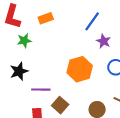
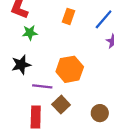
orange rectangle: (46, 18) -> (69, 16), moved, turned -56
orange hexagon: (80, 69) -> (70, 69), moved

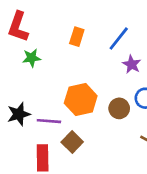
black star: (21, 65) -> (19, 114), moved
brown circle: (100, 113) -> (119, 108), moved

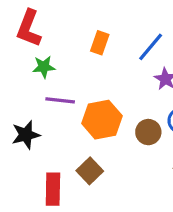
purple line: (49, 121) -> (60, 100), moved

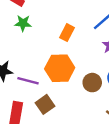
orange rectangle: (100, 43) -> (67, 33), moved
purple line: (60, 100) -> (28, 81), moved

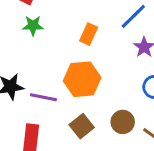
brown circle: (92, 83) -> (123, 122), moved
brown square: (45, 104) -> (82, 126), moved

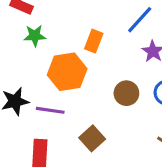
orange hexagon: (82, 79) -> (67, 72), moved
brown circle: (123, 122) -> (126, 93), moved

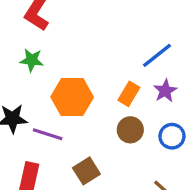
green star: (35, 36) -> (32, 60), moved
orange rectangle: (94, 41) -> (129, 94), moved

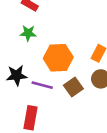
brown square: (86, 171) -> (73, 87), moved

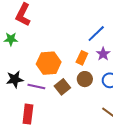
green star: (28, 33) -> (11, 39), moved

